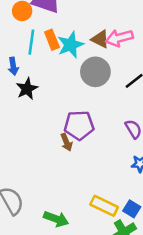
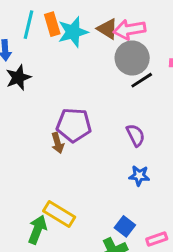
gray circle: (95, 72) -> (132, 58), moved
yellow rectangle: (104, 206) -> (59, 214), moved
green arrow: (56, 219) -> (37, 230), turned -95

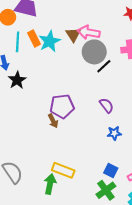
brown triangle: (107, 29) -> (73, 35), turned 35
pink arrow: (129, 30) -> (89, 32), turned 30

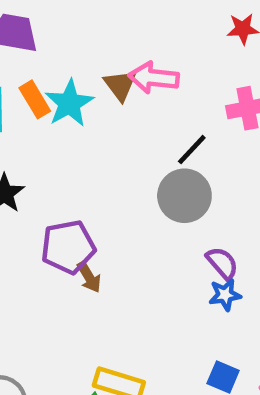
gray circle: (94, 52) -> (184, 196), moved
purple semicircle: (107, 105) -> (222, 263), moved
purple pentagon: (62, 106) -> (68, 247), moved

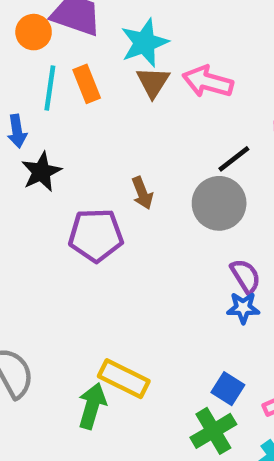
brown triangle: (120, 85) -> (153, 82), moved
cyan star: (69, 103) -> (144, 43), moved
brown arrow: (89, 277) -> (142, 193), moved

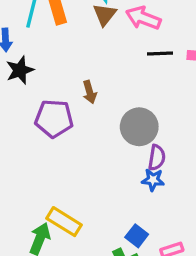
black line: (234, 159) -> (160, 54), moved, turned 30
gray circle: (219, 203) -> (139, 127), moved
purple semicircle: (246, 276) -> (157, 158), turned 35

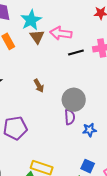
purple pentagon: (54, 119) -> (15, 128), moved
purple semicircle: (157, 158) -> (70, 117), moved

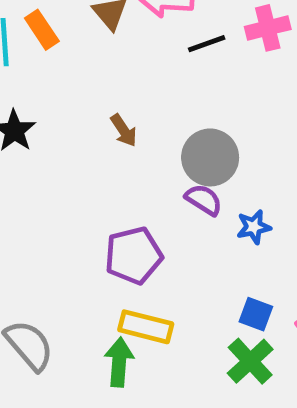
purple semicircle: (70, 117) -> (204, 200), turned -49
purple pentagon: (15, 128) -> (134, 256), moved

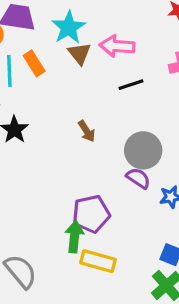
black line: (207, 44) -> (131, 85), moved
green arrow: (119, 362) -> (74, 237), moved

